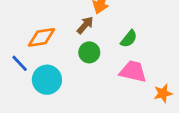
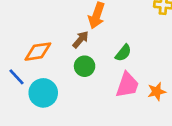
pink trapezoid: (133, 72) -> (127, 85), turned 96
orange star: (163, 93) -> (157, 92), moved

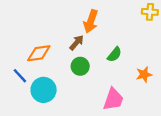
pink trapezoid: (127, 85) -> (113, 99), moved
orange star: (157, 92) -> (144, 75), moved

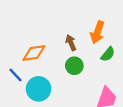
orange arrow: (91, 21) -> (97, 32), moved
brown arrow: (77, 43) -> (71, 43), turned -63

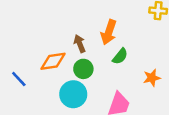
orange diamond: (34, 53) -> (53, 61), moved
cyan circle: (39, 89) -> (73, 94), moved

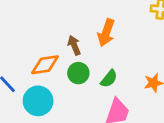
green semicircle: (120, 56) -> (109, 79), moved
cyan circle: (73, 94) -> (38, 101), moved

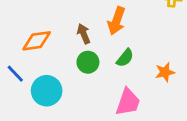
orange diamond: (45, 65) -> (37, 41), moved
green semicircle: (109, 79) -> (125, 58), moved

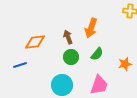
blue line: (15, 74) -> (20, 65), turned -64
cyan circle: (47, 91) -> (62, 85), moved

